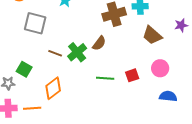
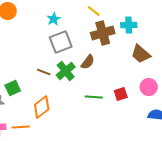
gray square: (35, 23) -> (61, 42), moved, turned -35
green square: (24, 69) -> (13, 88), turned 35

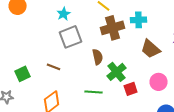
brown semicircle: (88, 62) -> (98, 57), turned -49
green cross: (66, 71) -> (117, 72), moved
green square: (13, 88) -> (23, 74), moved
green line: (94, 97) -> (94, 92), moved

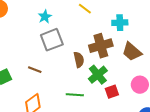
brown cross: (113, 28) -> (101, 46), moved

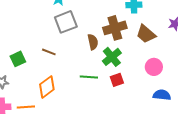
red square: (112, 92) -> (117, 80), moved

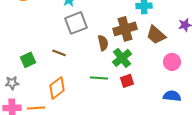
pink circle: (154, 67) -> (172, 62), moved

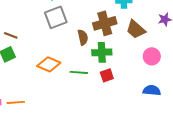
brown line: (59, 53) -> (11, 35), moved
green cross: (122, 58) -> (102, 52), turned 36
orange diamond: (57, 88) -> (49, 64), moved, turned 60

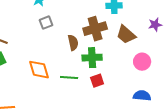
gray square: (56, 17) -> (46, 23), size x0.6
orange diamond: (49, 64) -> (39, 70), turned 50

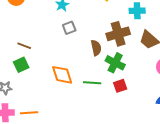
green cross: (92, 58) -> (115, 63), turned 30

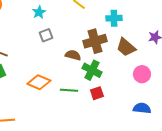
brown semicircle: (96, 48) -> (73, 55), turned -63
orange diamond: (62, 75) -> (39, 82), turned -50

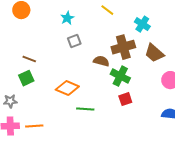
cyan cross: (114, 18) -> (142, 24), turned 35
green line: (69, 90) -> (85, 109), moved

